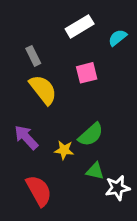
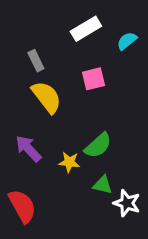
white star: (117, 188) -> (127, 203), turned 30
red semicircle: (39, 191) -> (22, 206), moved

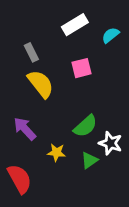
yellow star: (69, 162) -> (56, 152), moved
green triangle: (103, 185) -> (89, 160), turned -48
white star: (127, 203) -> (110, 143), moved

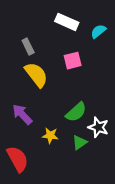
white rectangle: (75, 25) -> (67, 22), turned 55

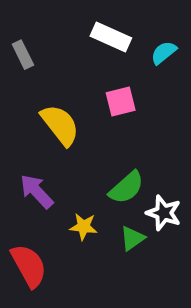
gray rectangle: (28, 47) -> (23, 55), moved

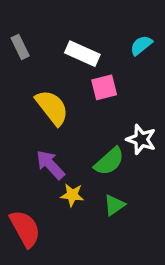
white rectangle: (111, 37) -> (82, 54), moved
purple arrow: (37, 191) -> (50, 165), moved
white star: (164, 213) -> (141, 139), moved

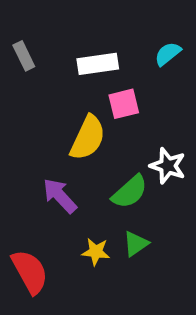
white rectangle: (82, 54) -> (98, 64), turned -32
yellow semicircle: (52, 108) -> (88, 138), moved, turned 63
yellow star: (72, 195) -> (96, 252), moved

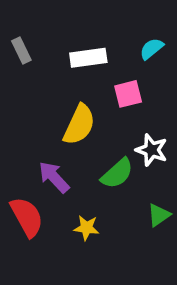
pink square: (124, 104) -> (128, 94), moved
green triangle: (136, 244) -> (159, 215), moved
red semicircle: (30, 272) -> (27, 217), moved

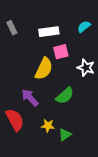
pink square: (128, 94) -> (61, 52), moved
white star: (152, 150) -> (86, 68), moved
green triangle: (159, 215) -> (65, 135), moved

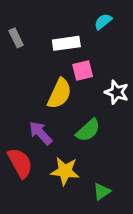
cyan semicircle: (84, 27) -> (103, 22), moved
yellow star: (48, 126) -> (65, 171), size x1.5
green triangle: (65, 135) -> (102, 191), moved

